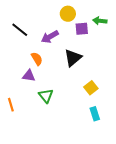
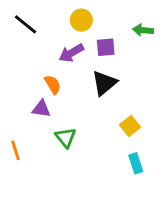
yellow circle: (68, 14) -> (81, 20), moved
purple square: (82, 29) -> (106, 47), moved
black line: (20, 30) -> (25, 24), moved

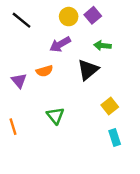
green arrow: (143, 30) -> (102, 46), moved
purple square: (106, 47) -> (93, 15), moved, turned -35
orange semicircle: (53, 84) -> (44, 71), turned 105
purple triangle: (41, 109) -> (19, 81), moved, turned 42

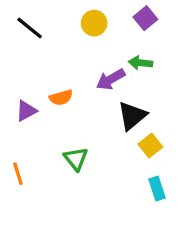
purple square: (93, 15) -> (145, 18), moved
purple arrow: (60, 44) -> (111, 79), moved
black triangle: (88, 70) -> (132, 116), moved
purple triangle: (19, 81) -> (26, 111), turned 42

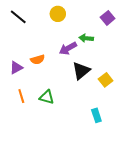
purple square: (145, 18) -> (108, 18), moved
yellow square: (150, 146) -> (106, 80), moved
green triangle: (76, 159) -> (47, 97), turned -35
orange line: (18, 174) -> (21, 96), moved

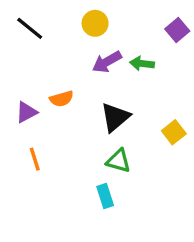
purple arrow: (68, 48) -> (107, 62), moved
black triangle: (81, 71) -> (115, 117), moved
green triangle: (47, 97) -> (119, 161), moved
cyan rectangle: (96, 115) -> (105, 196), moved

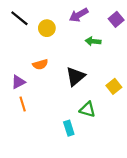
yellow circle: (95, 23) -> (47, 28), moved
purple arrow: (107, 62) -> (79, 15), moved
purple triangle: (26, 112) -> (18, 82), moved
green triangle: (119, 161) -> (88, 109), moved

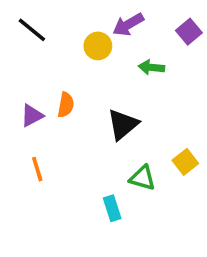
yellow circle: (47, 28) -> (98, 46), moved
orange semicircle: (40, 64) -> (66, 105), turned -64
purple triangle: (18, 82) -> (32, 116), moved
yellow square: (114, 86) -> (185, 162), moved

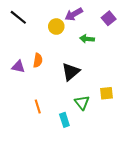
purple triangle: (32, 116) -> (18, 67), turned 40
yellow square: (185, 162) -> (107, 93), turned 32
orange line: (37, 169) -> (38, 107), moved
green triangle: (142, 178) -> (82, 102), turned 35

